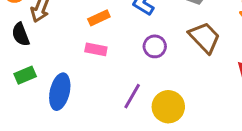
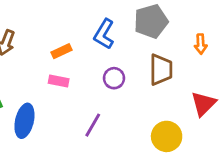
brown trapezoid: (204, 37) -> (161, 70), turned 44
yellow circle: (168, 107) -> (167, 136), moved

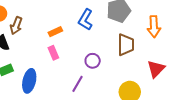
orange arrow: (201, 44) -> (154, 27), size x1.5
purple circle: (114, 78) -> (93, 61), moved
pink rectangle: (59, 81) -> (53, 53), turned 56

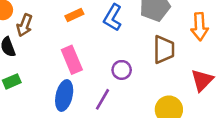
orange rectangle: (55, 32) -> (74, 15), moved
pink rectangle: (53, 53) -> (72, 60), size x1.5
blue ellipse: (29, 81) -> (64, 96), moved

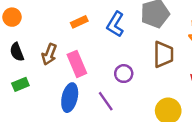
brown arrow: (25, 25) -> (49, 54), moved
purple line: (102, 99) -> (106, 101), turned -65

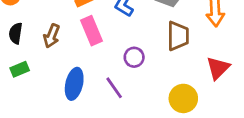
black semicircle: (17, 52) -> (16, 33), turned 30
pink rectangle: (77, 64) -> (91, 31), moved

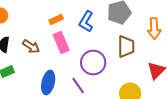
brown arrow: (52, 36) -> (31, 46), turned -78
purple circle: (134, 57) -> (93, 62), size x1.6

